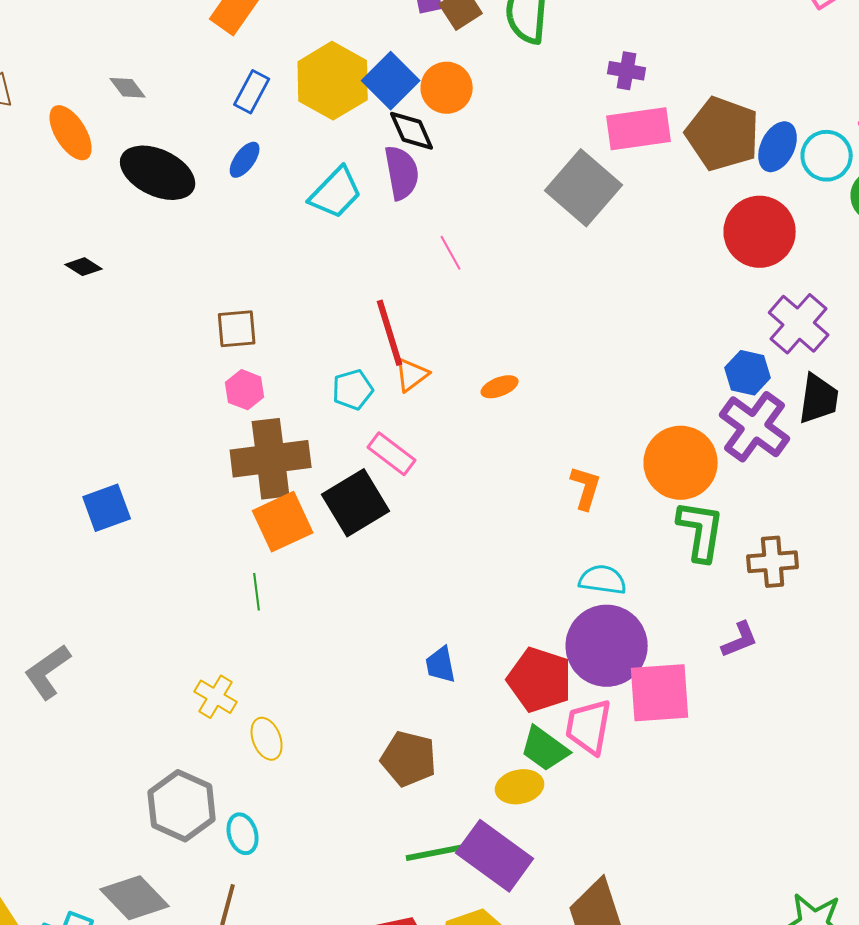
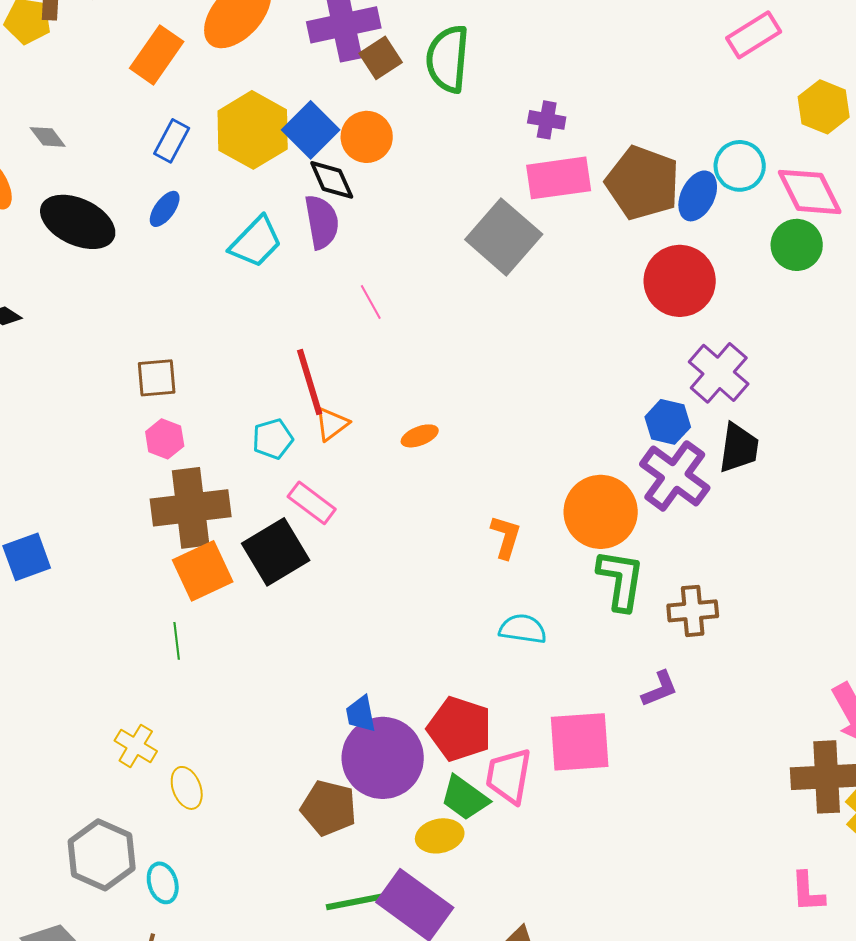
cyan circle: (827, 156) -> (740, 166), moved
purple circle: (607, 646) -> (383, 758), moved

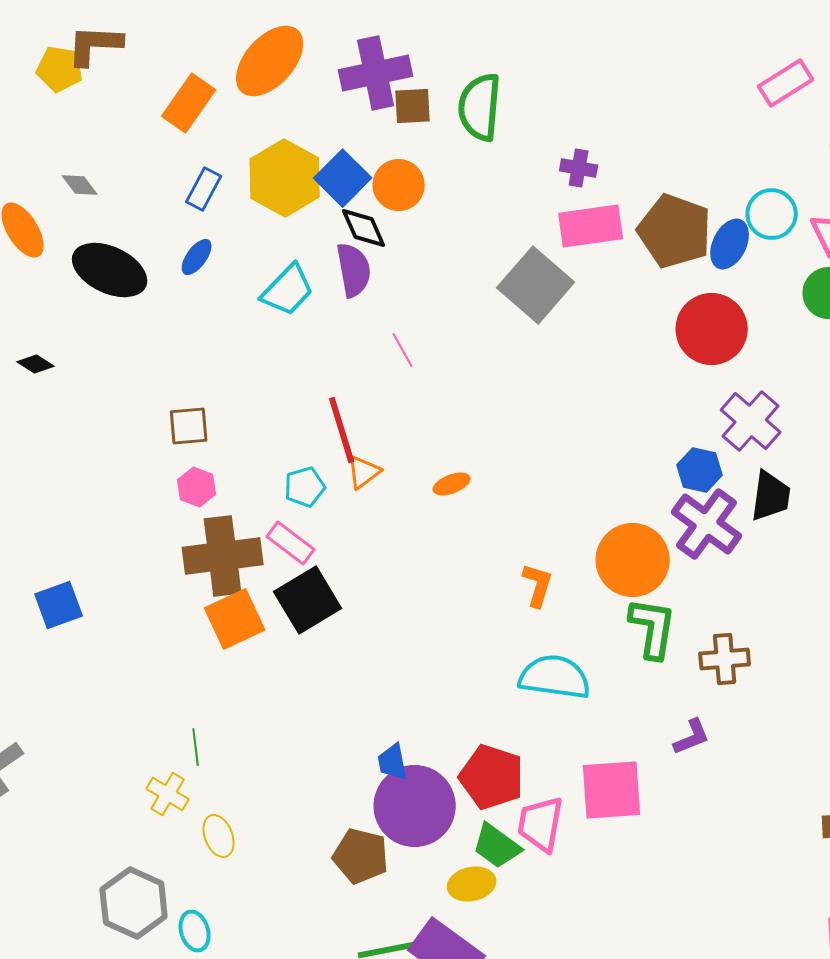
brown square: (381, 58) -> (413, 106), turned 30
pink rectangle: (312, 503) -> (291, 543), moved
cyan semicircle: (523, 629) -> (555, 677), size x1.5
green line: (177, 641) -> (196, 747), moved

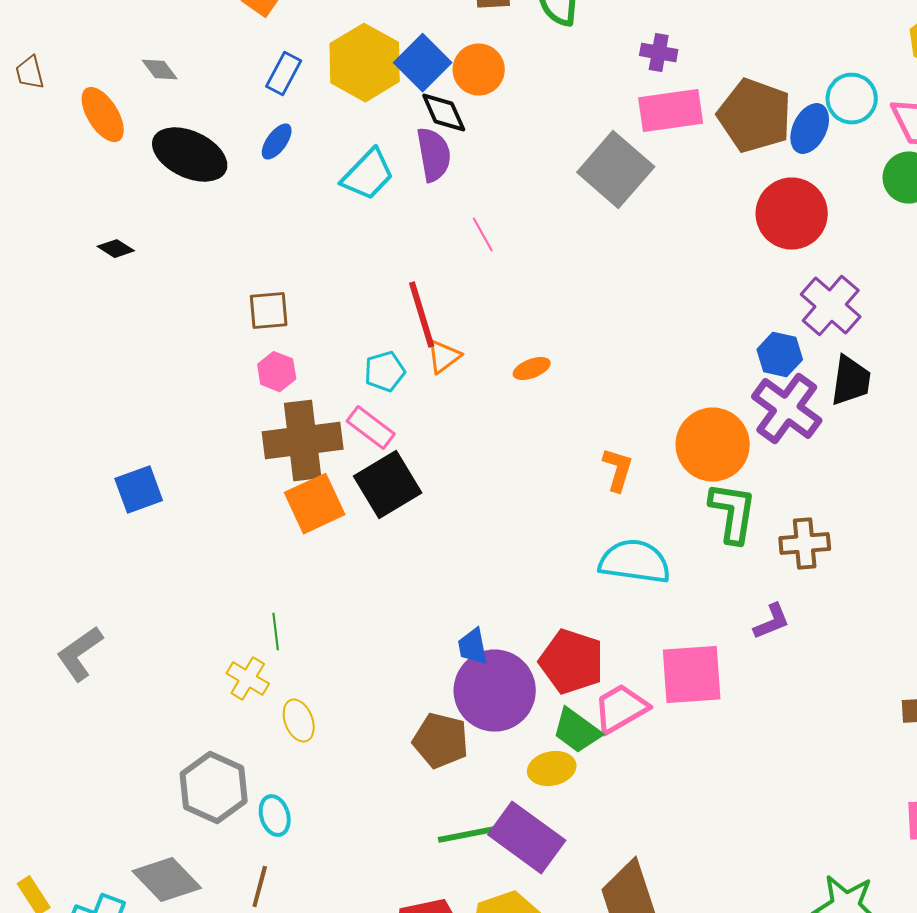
pink trapezoid: (541, 824) -> (621, 709), turned 50

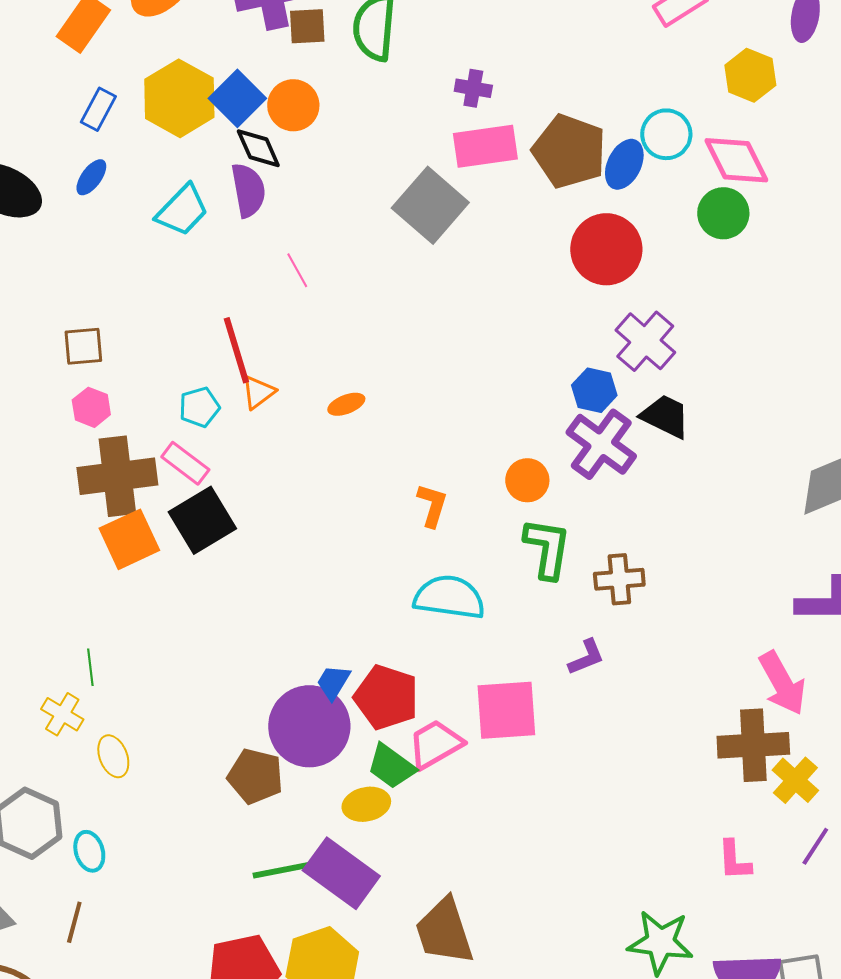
black trapezoid: (851, 381) -> (665, 416), turned -72
orange circle: (713, 445) -> (527, 480), size x0.6
blue trapezoid: (473, 647) -> (333, 682), moved, turned 42

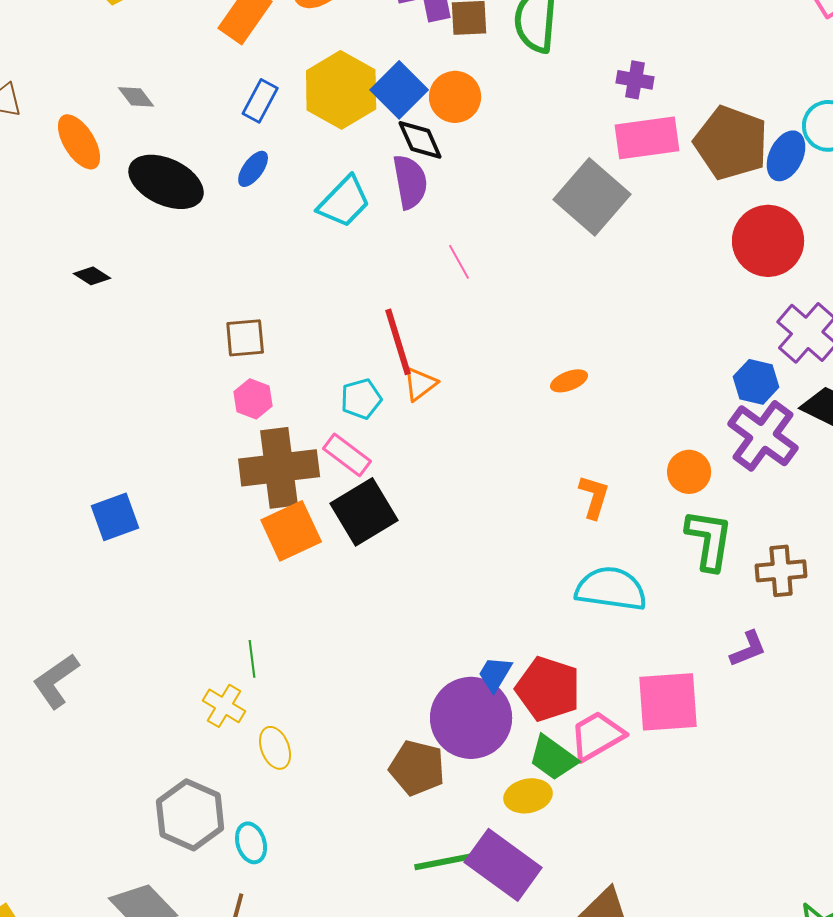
orange ellipse: (346, 404) -> (569, 381), moved

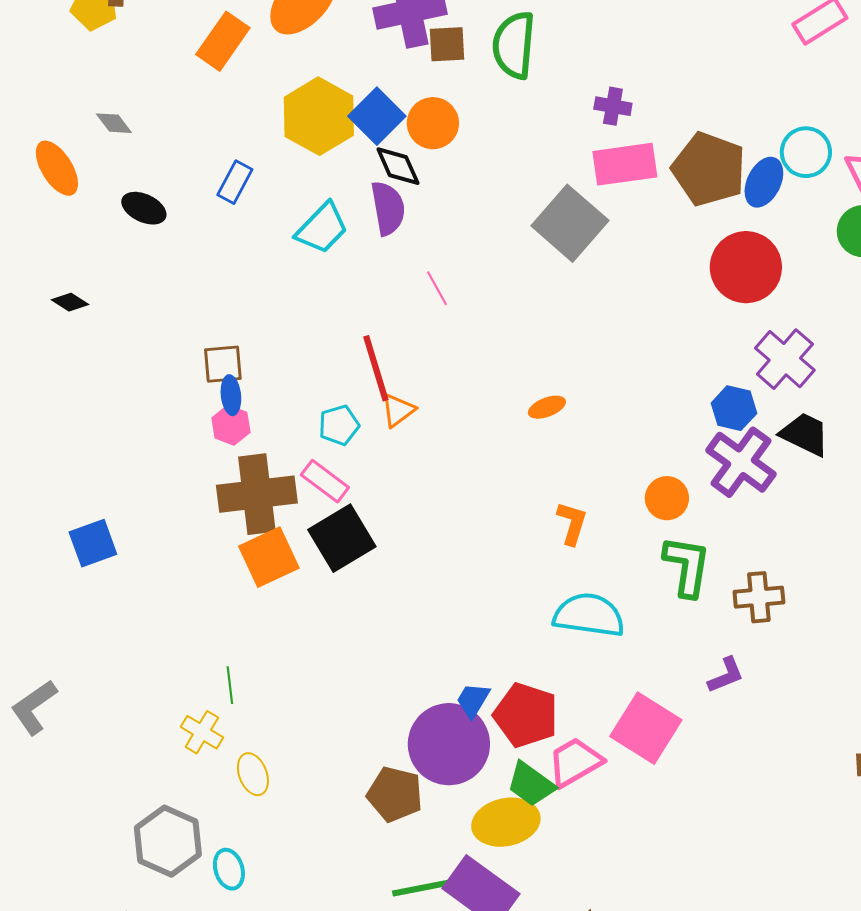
blue rectangle: (260, 101) -> (235, 182), moved
blue ellipse: (253, 169) -> (231, 395), moved, turned -42
black ellipse: (166, 182) -> (144, 208), size x0.6
pink square: (668, 702) -> (646, 728), turned 36
yellow ellipse: (528, 796) -> (506, 822), size x1.4

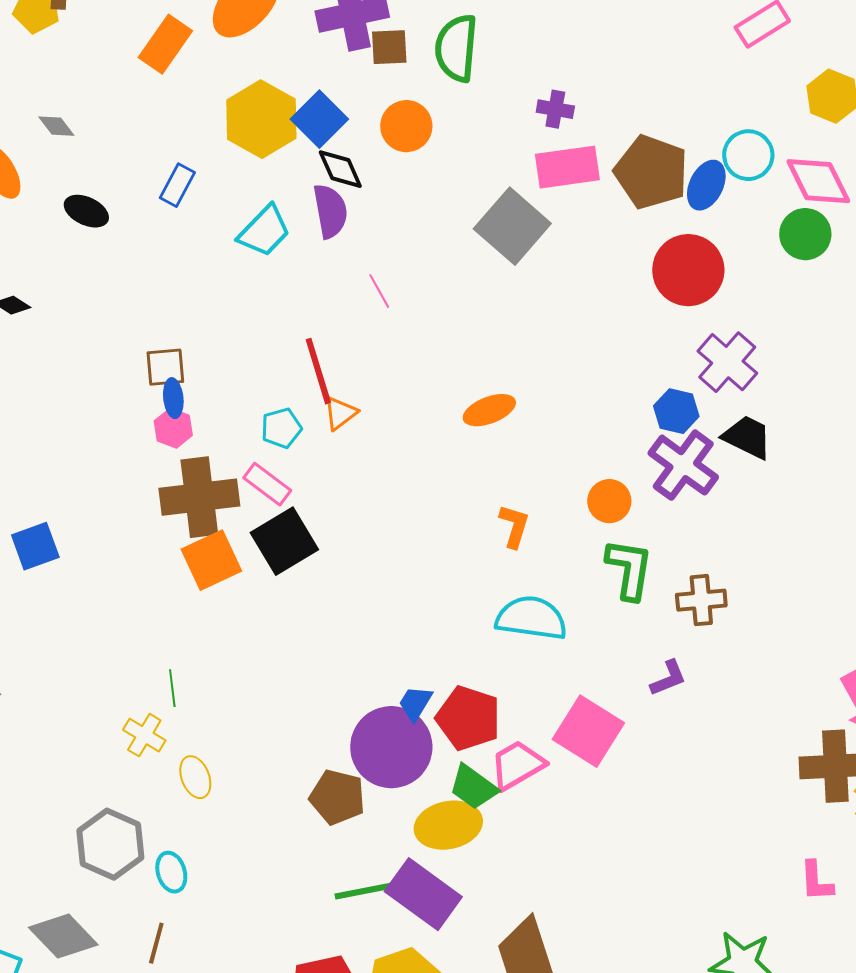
orange circle: (433, 123) -> (406, 126), moved
orange ellipse: (547, 407) -> (489, 410), size x1.4

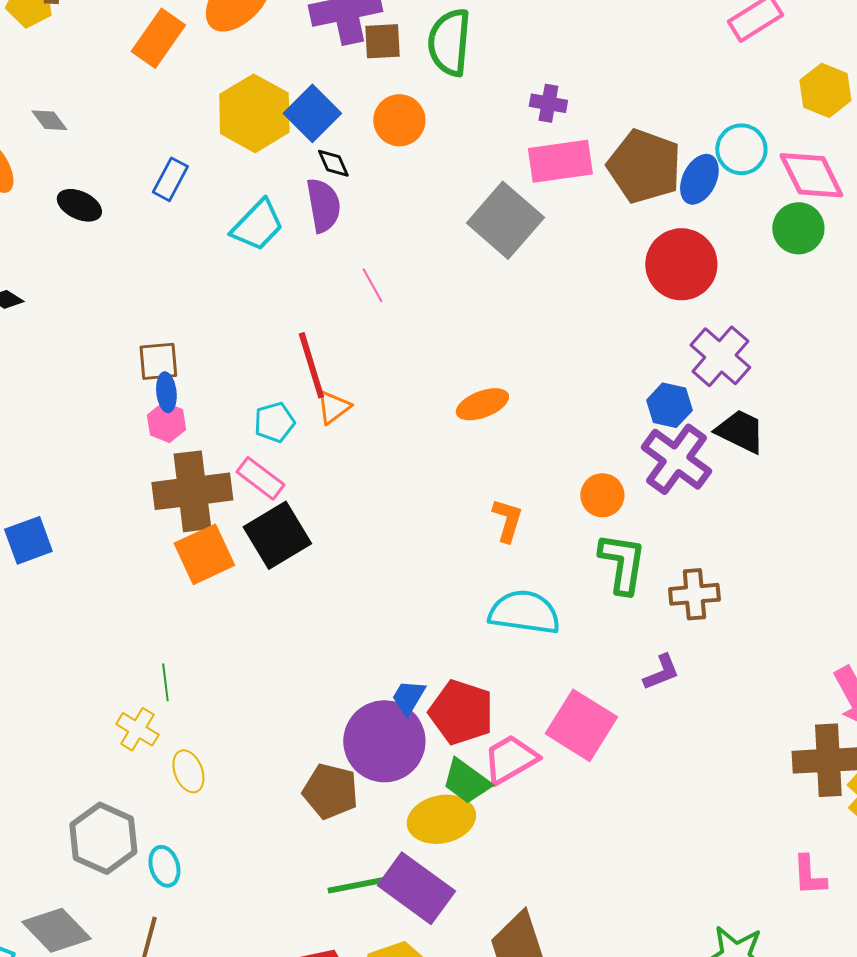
black diamond: (340, 169) -> (333, 163), size x0.7

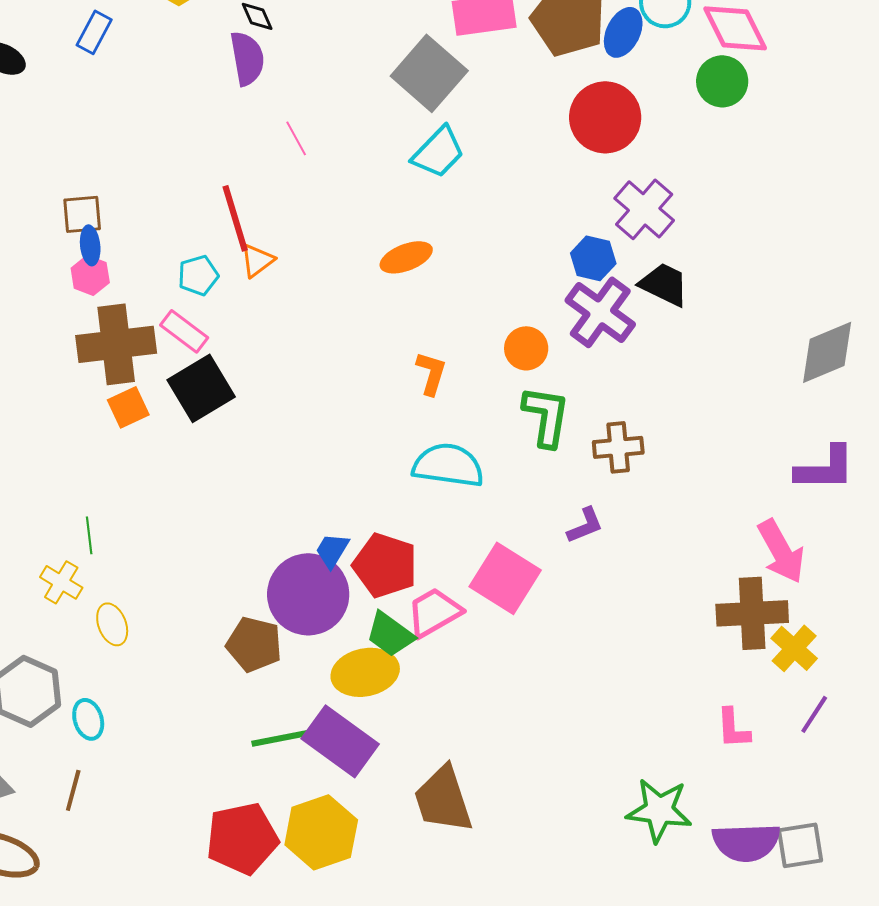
cyan trapezoid: (257, 225) -> (438, 152), moved
orange square: (204, 554) -> (128, 407), size x0.7

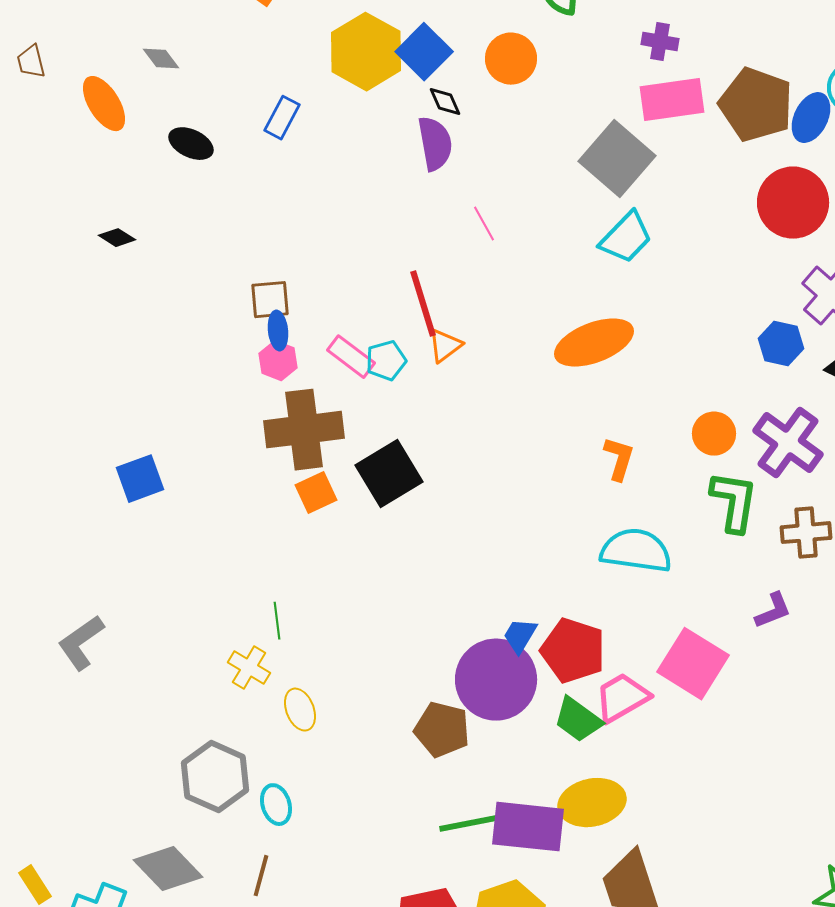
orange ellipse: (406, 257) -> (594, 343), size x1.5
purple cross: (600, 312) -> (788, 443), moved
pink rectangle: (184, 331) -> (351, 357), moved
yellow ellipse: (365, 672) -> (592, 803), moved
purple rectangle: (340, 741) -> (528, 827), turned -30

